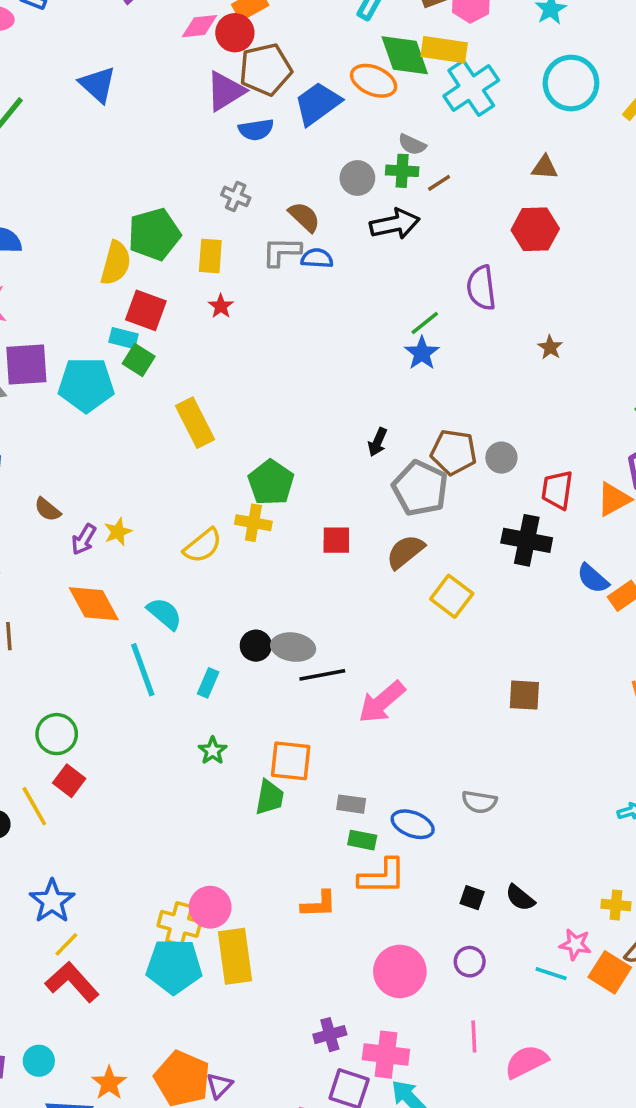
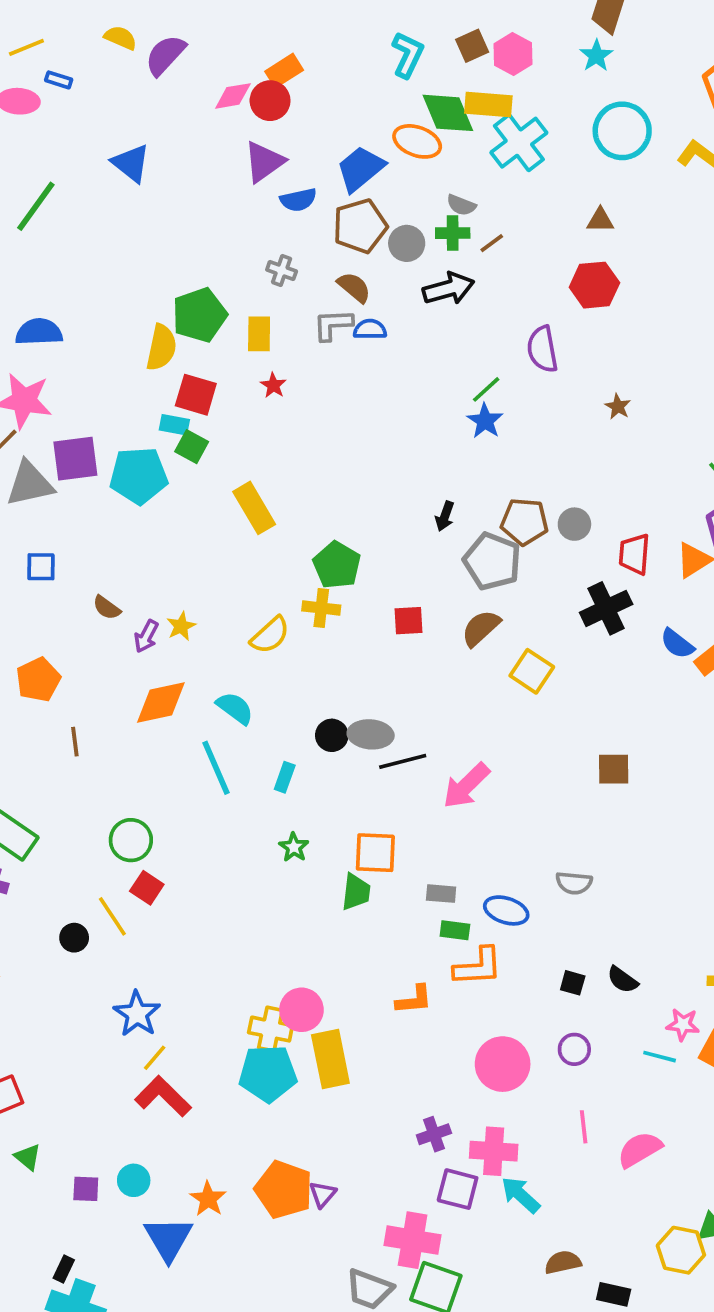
brown pentagon: (265, 69) -> (360, 226), moved
black cross: (527, 540) -> (606, 608), turned -33
orange diamond: (94, 604) -> (161, 703), turned -70

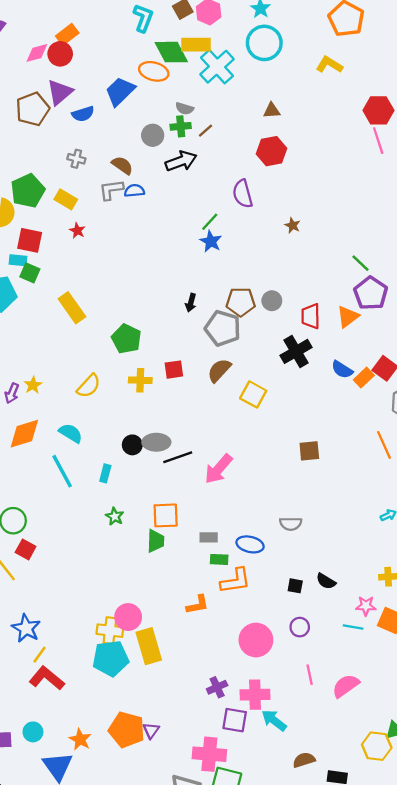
cyan circle: (622, 131) -> (264, 43), moved
brown pentagon: (360, 226) -> (33, 109), moved
yellow rectangle: (259, 334) -> (66, 199), turned -55
yellow cross: (321, 608) -> (140, 380), moved

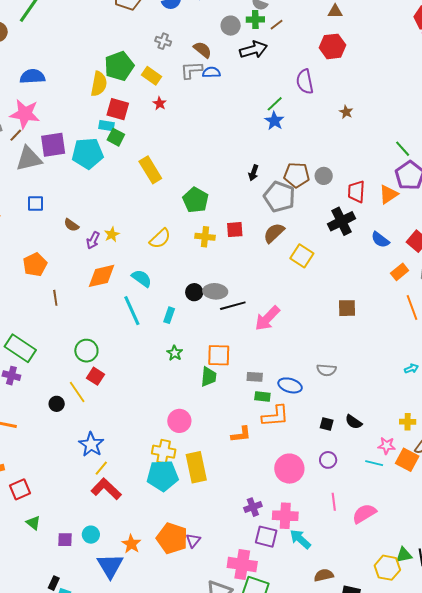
orange rectangle: (364, 378) -> (400, 272), moved
pink circle: (128, 617) -> (179, 421), moved

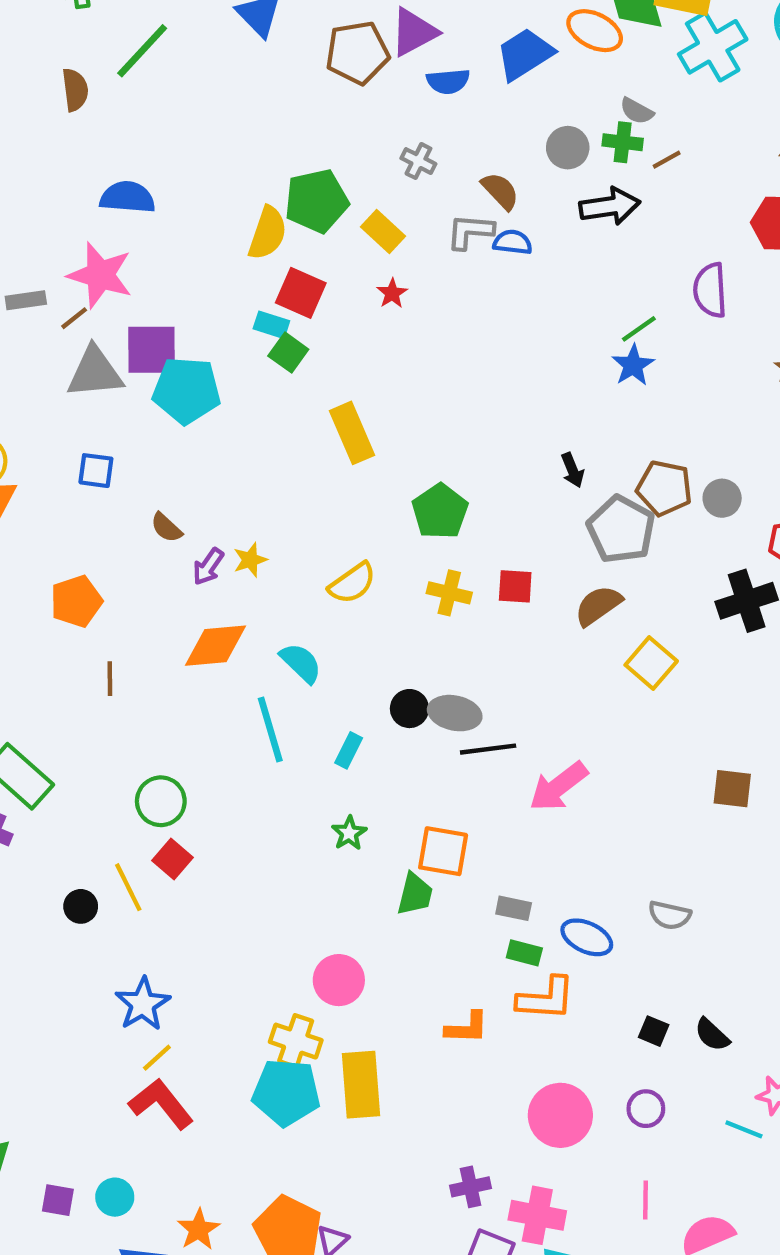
cyan pentagon: (88, 153) -> (187, 390), moved
black arrow: (253, 173) -> (573, 470), turned -49

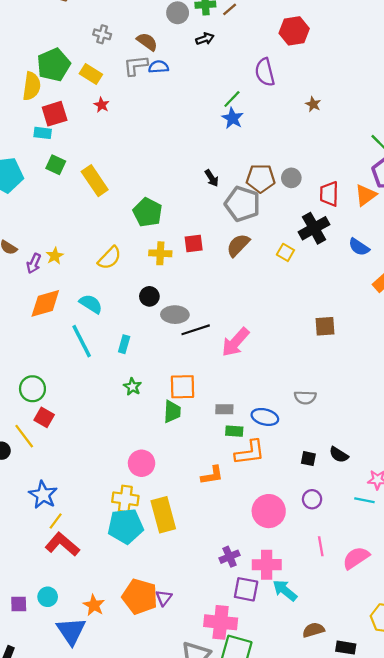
black arrow: (610, 206) -> (205, 39), size x0.6
red square: (301, 293) -> (55, 114), turned -30
green square: (288, 353) -> (56, 165), moved
yellow square: (651, 663) -> (285, 252), moved, size x0.7
black circle: (409, 709) -> (149, 296), moved

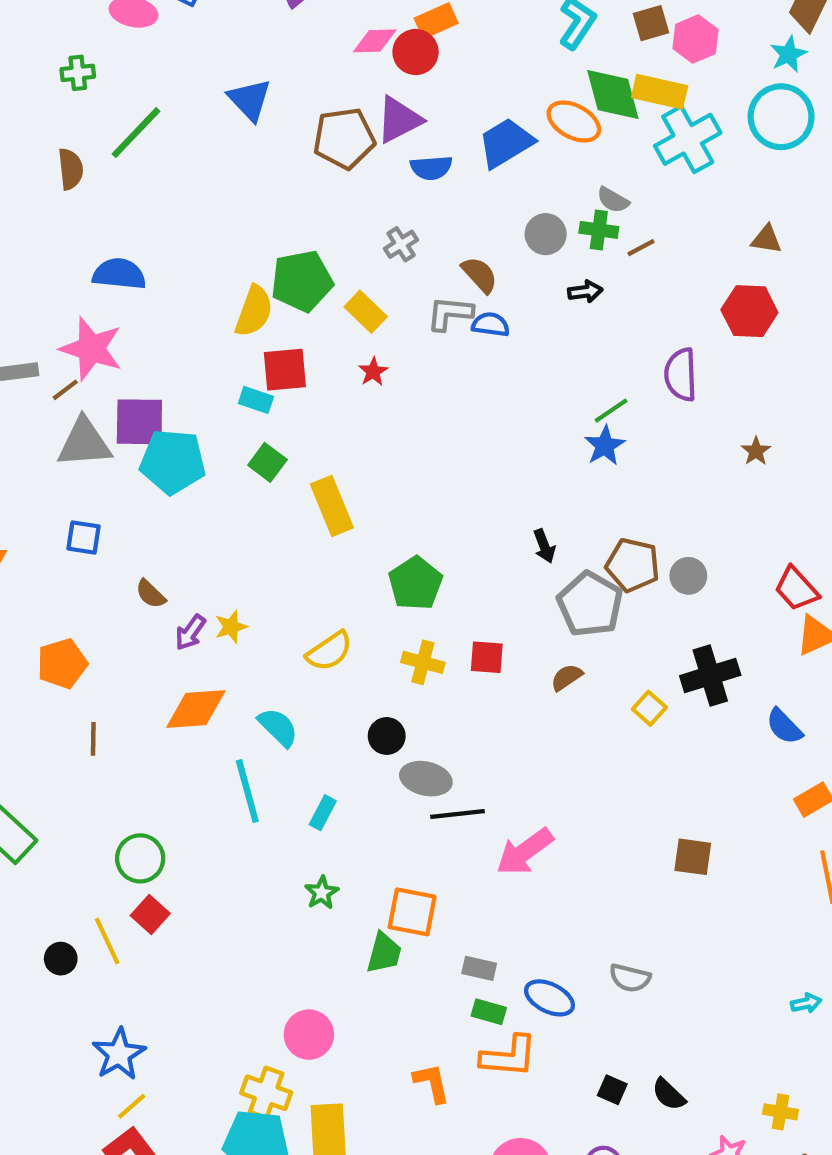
gray cross: (102, 34) -> (401, 244), turned 30
red trapezoid: (329, 194) -> (796, 589), moved, turned -55
brown semicircle: (238, 245) -> (567, 677), size x0.7
orange L-shape: (212, 475) -> (432, 1083), turned -105

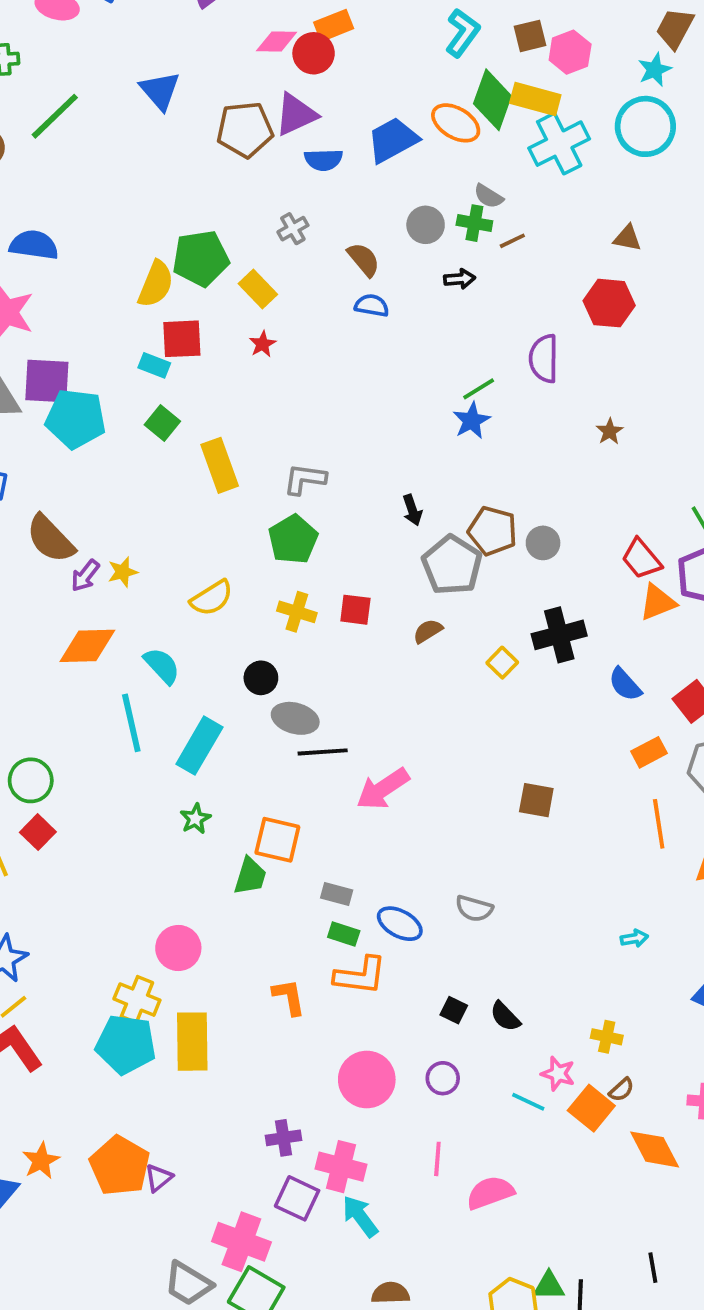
green diamond: (613, 95) -> (492, 100), turned 32
gray L-shape: (450, 313) -> (305, 479), moved
brown semicircle: (151, 594) -> (50, 539), size x1.8
cyan rectangle: (323, 813) -> (199, 746), size x1.8

